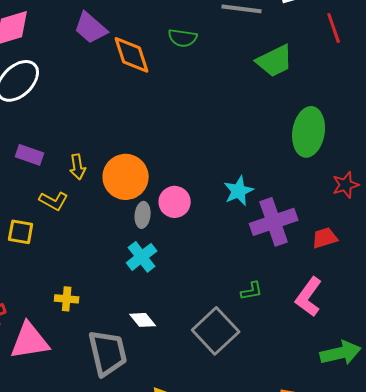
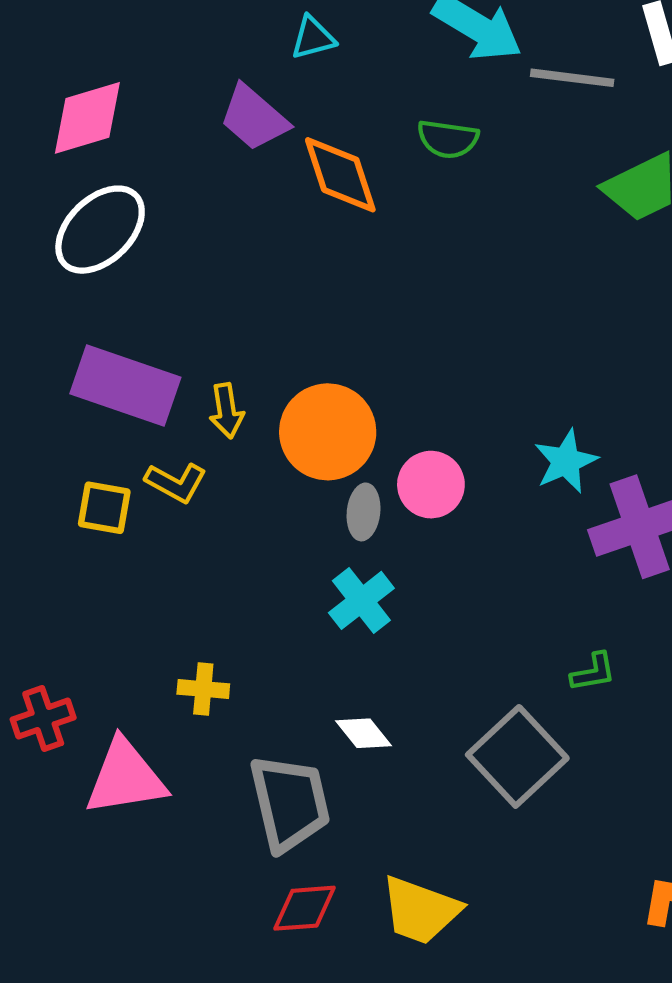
purple rectangle: (30, 155) -> (125, 386), size x1.8
yellow square: (21, 232) -> (104, 508), moved

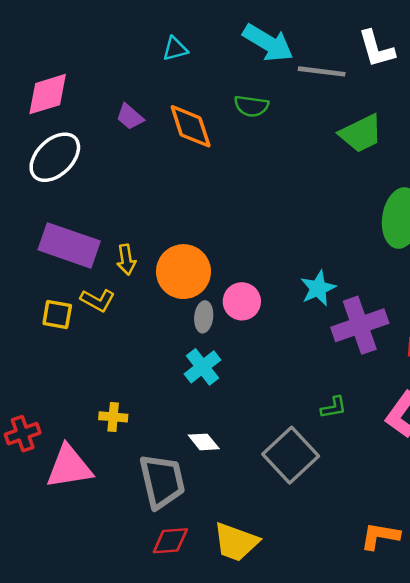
purple trapezoid: (254, 118) -> (130, 117), moved, size x0.7

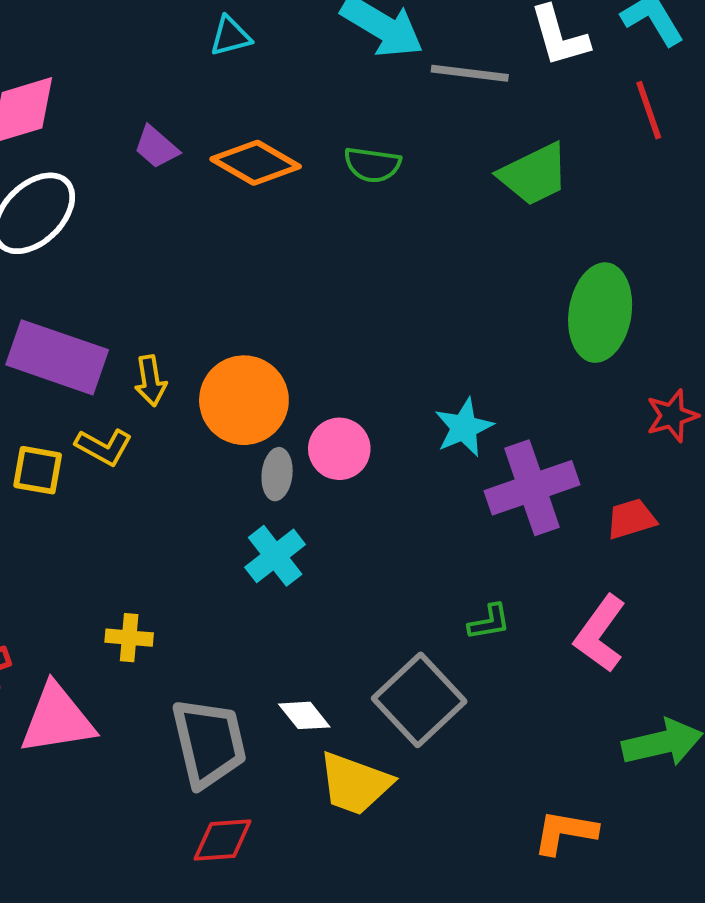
green semicircle: (251, 106) -> (372, 165), moved
orange diamond: (191, 126) -> (256, 163), turned -42
white diamond: (204, 442) -> (304, 715), moved
yellow trapezoid: (236, 542) -> (355, 784), moved

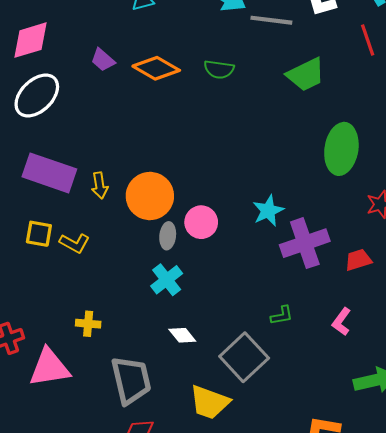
yellow L-shape: (104, 447) -> (75, 243), moved
pink L-shape: (600, 634) -> (341, 322), size x0.7
white diamond: (304, 715) -> (182, 335), moved

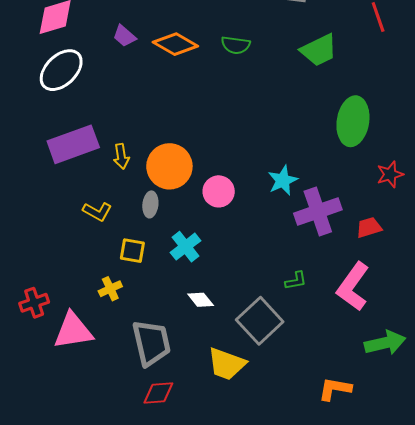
purple rectangle: (49, 173) -> (73, 144), turned -39
yellow square: (39, 234) -> (132, 251), moved
gray ellipse: (168, 236) -> (150, 204), moved
pink L-shape: (341, 322) -> (353, 287), size x1.8
yellow cross: (88, 324) -> (110, 289), turned -30

